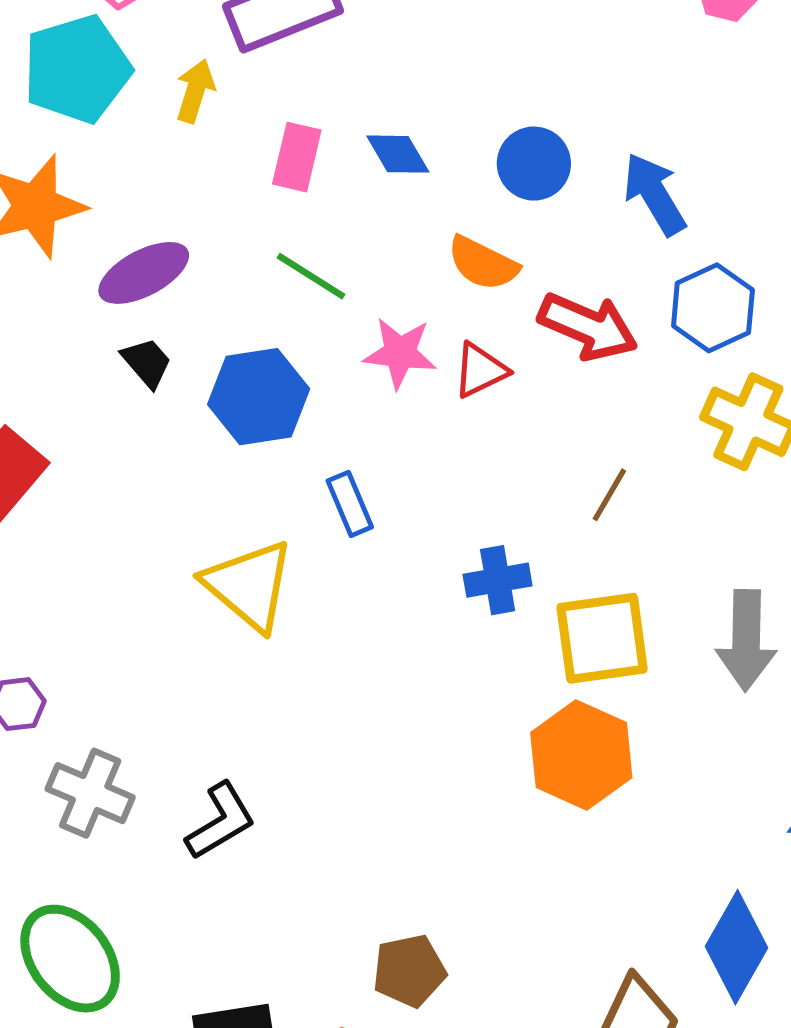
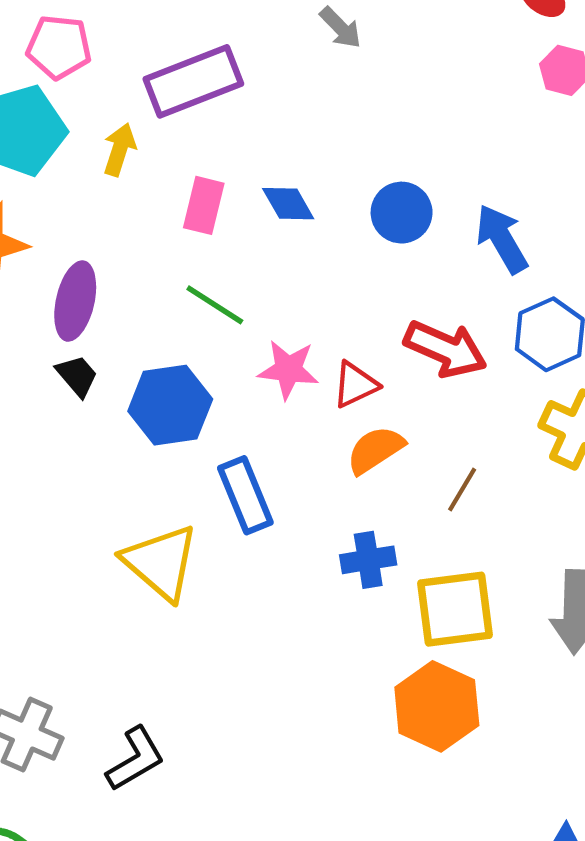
orange semicircle: (483, 263) -> (375, 450), moved, turned 120
purple ellipse: (144, 273) -> (75, 301), turned -50
blue rectangle: (350, 504) -> (245, 495), size x1.4

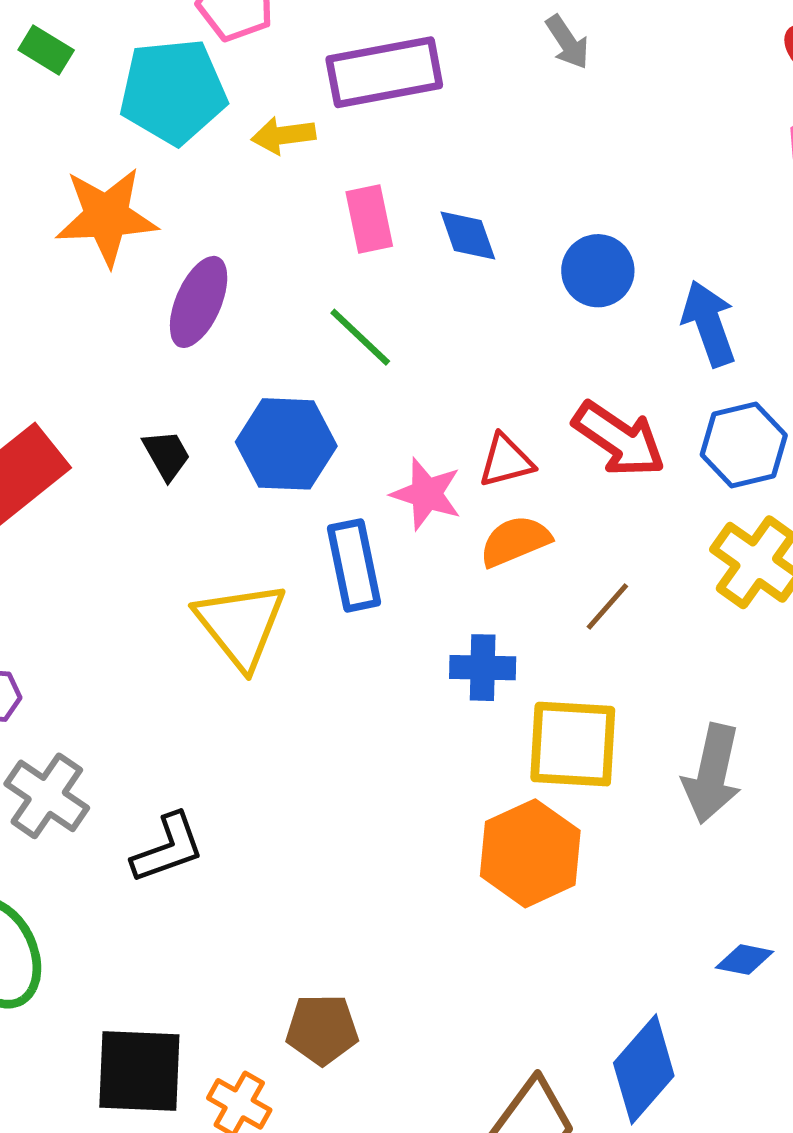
yellow arrow: (119, 149) -> (283, 135), turned -126
pink rectangle: (204, 205) -> (369, 219), turned -36
pink star: (288, 370) -> (426, 494), moved
black trapezoid: (77, 376) -> (167, 455), moved

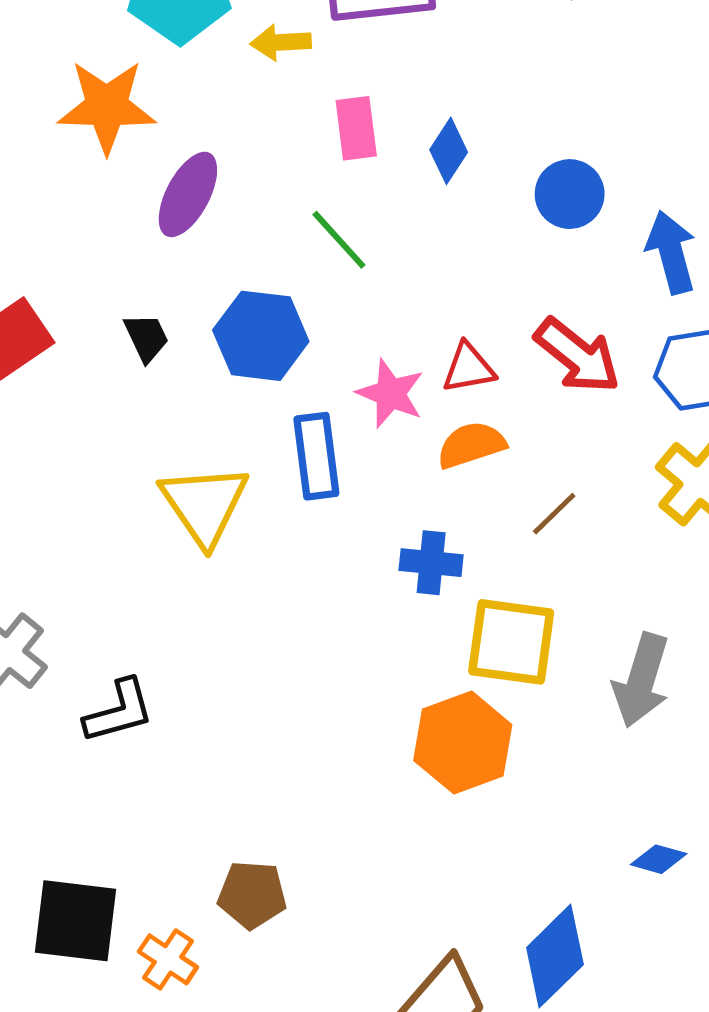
blue diamond: (468, 235) -> (449, 151), turned 48

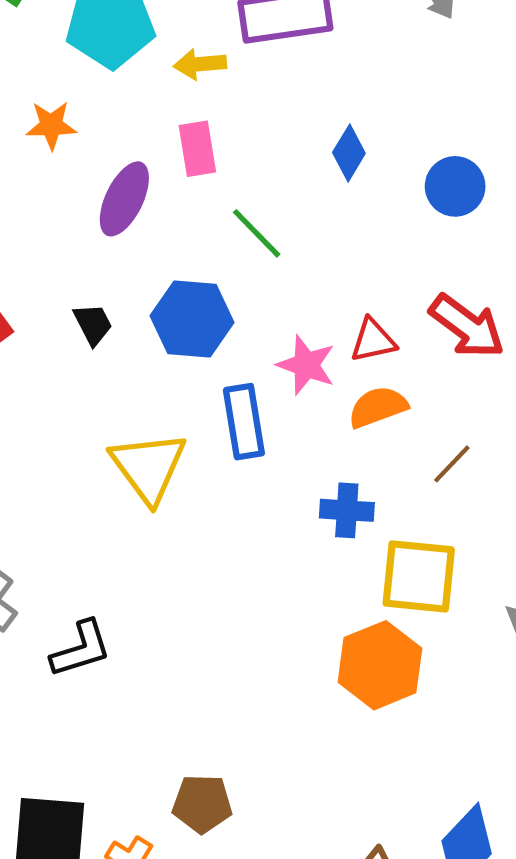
orange star: (107, 107) -> (51, 125), size x0.6
pink rectangle: (356, 128) -> (197, 149), moved

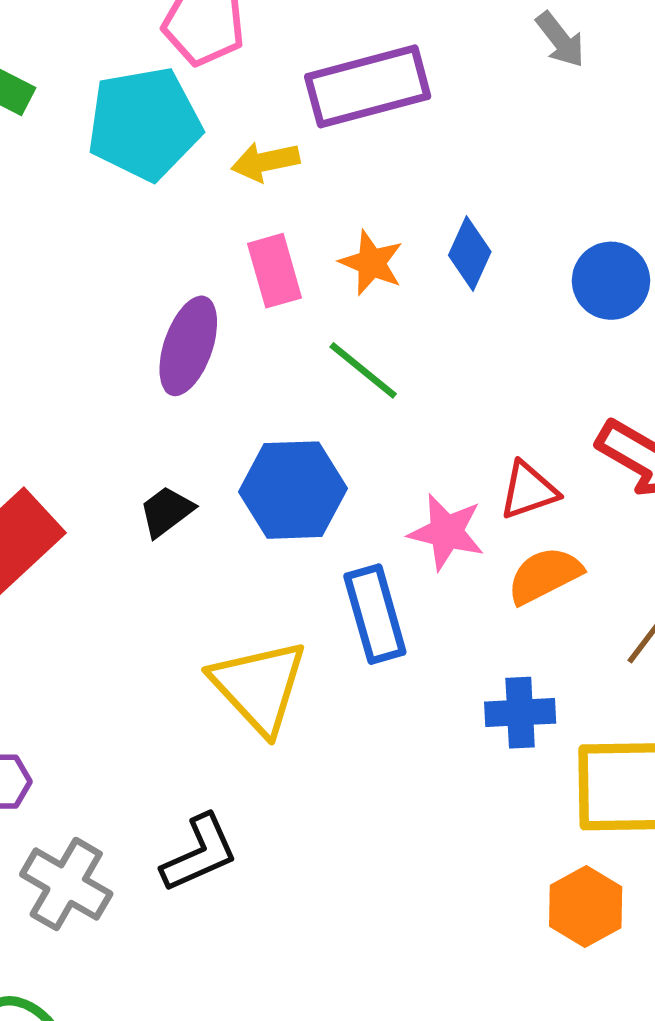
orange star: (51, 125) -> (371, 263), moved, turned 30
black trapezoid: (93, 324) -> (166, 511), turned -93
black L-shape: (81, 649) -> (199, 853), moved
orange hexagon: (380, 665) -> (586, 906), size x0.7

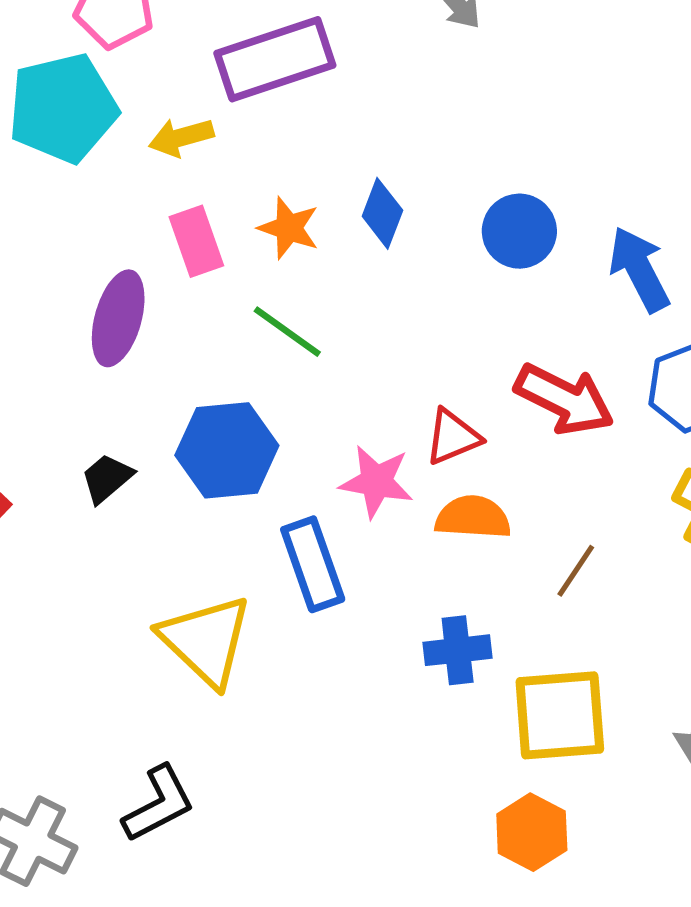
orange semicircle: (545, 575) -> (473, 517), turned 34

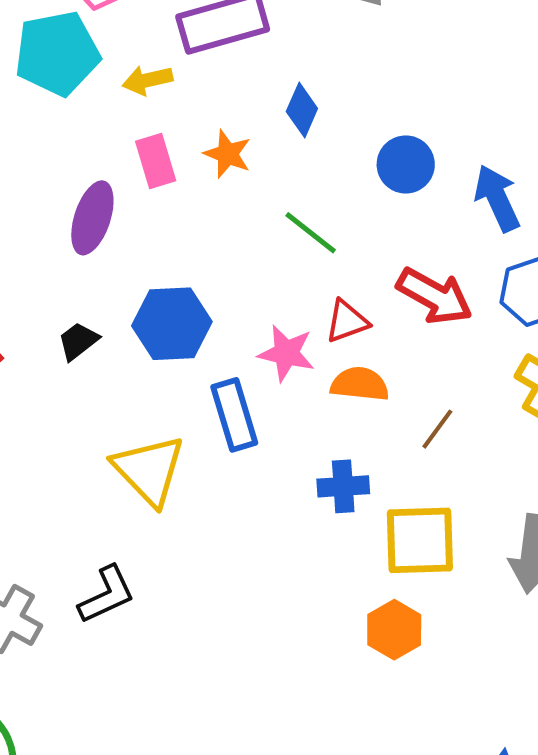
blue diamond: (382, 213) -> (302, 110), moved
green line: (287, 332) -> (311, 233), moved

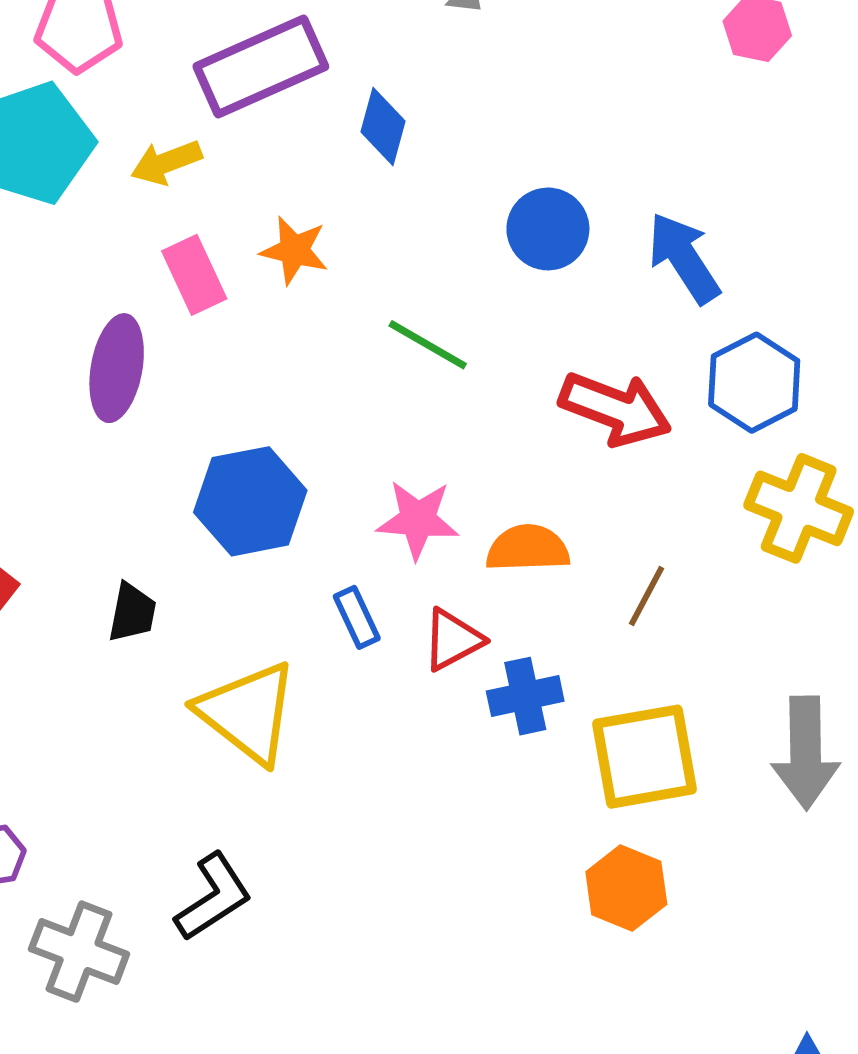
blue diamond: (302, 110) -> (383, 127), moved
red triangle: (347, 321) -> (453, 640), moved
black trapezoid: (78, 341) -> (132, 612), moved, turned 147
blue rectangle: (234, 415) -> (357, 617), size x0.6

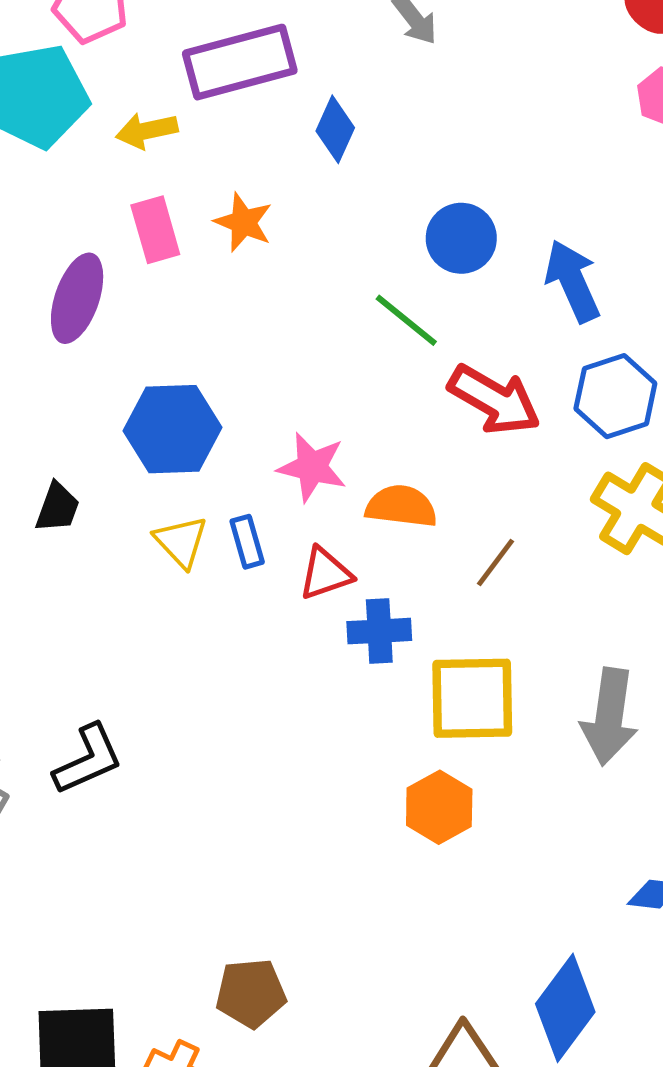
green line: (428, 345) -> (406, 320), moved
yellow triangle: (248, 713) -> (181, 542), moved, size x0.6

